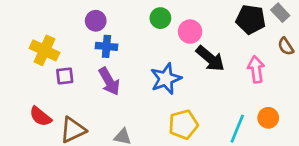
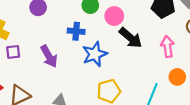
blue cross: (106, 46) -> (76, 31), moved
orange circle: (268, 118) -> (177, 77), moved

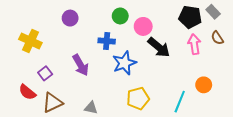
pink arrow: (168, 46) -> (194, 44), moved
purple square: (13, 52) -> (45, 73), moved, turned -32

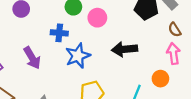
pink arrow: (194, 44) -> (173, 54), moved
black arrow: (159, 47) -> (125, 49), moved, turned 135

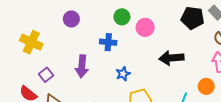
blue star: (78, 56) -> (123, 74), moved, size x0.6
purple arrow: (32, 58) -> (82, 66), turned 35

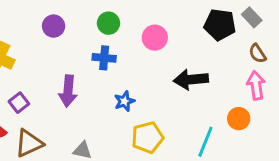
green circle: (122, 17) -> (108, 23), moved

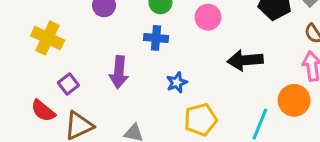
orange circle: (239, 119) -> (294, 100), size x1.4

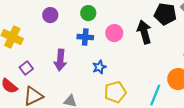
pink circle: (208, 17) -> (114, 33), moved
black arrow: (245, 60) -> (144, 32), moved, turned 80

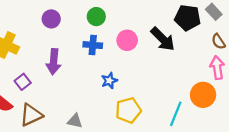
black arrow: (144, 32) -> (163, 39), turned 150
purple arrow: (60, 60) -> (54, 62), moved

